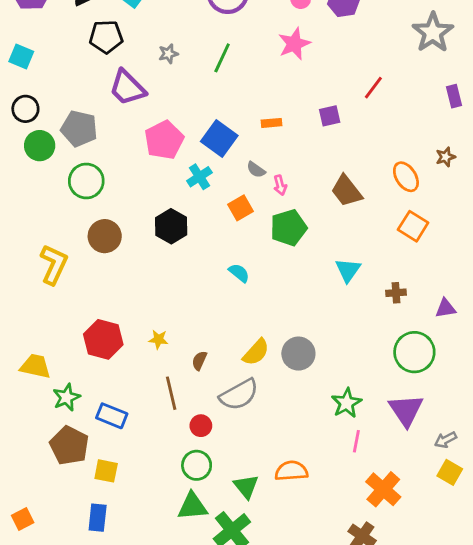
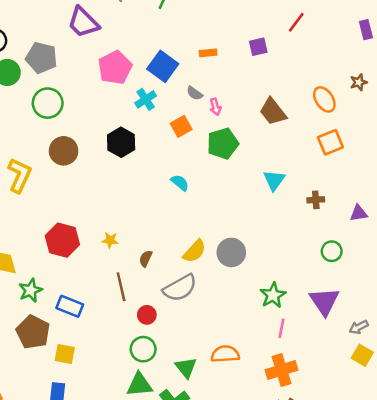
orange square: (413, 226) -> (330, 142), turned 35
green circle: (414, 352) -> (332, 251), size x0.6
orange cross: (383, 489) -> (281, 370), moved, turned 32

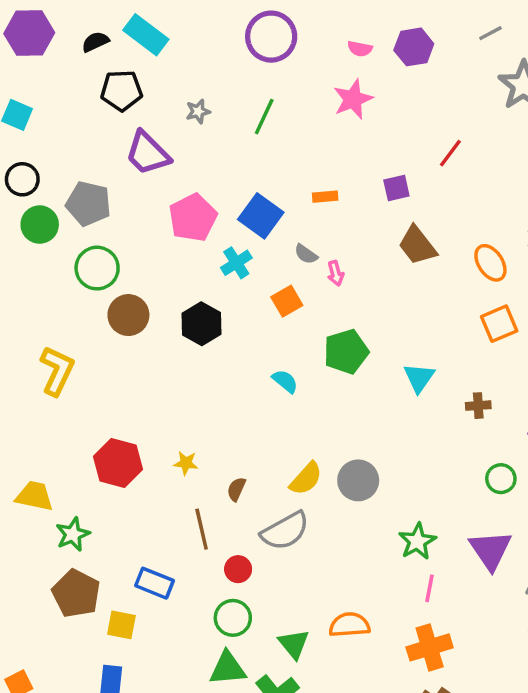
brown trapezoid: (273, 112) -> (417, 245), moved
green pentagon: (223, 143) -> (346, 352), moved
brown circle: (64, 151) -> (128, 315), moved
blue rectangle: (70, 306) -> (155, 583), moved

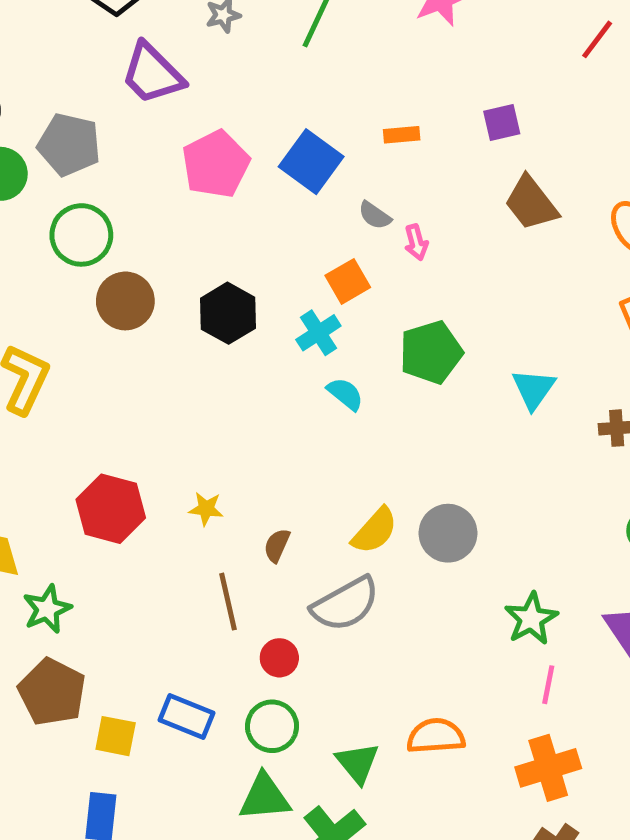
red line: (450, 153) -> (597, 39), moved
cyan cross: (236, 263) -> (318, 333), moved
blue rectangle: (155, 583) -> (186, 716), moved

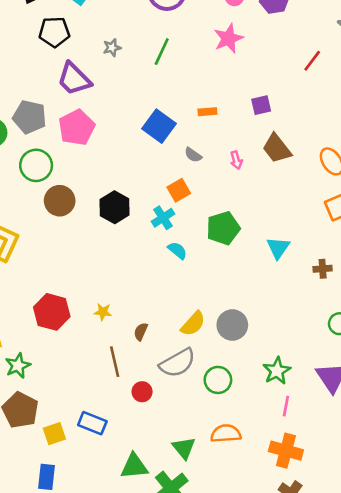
pink pentagon: (216, 164) -> (77, 127), moved
pink arrow: (416, 242) -> (236, 160), moved
green circle: (272, 726) -> (218, 380), moved
yellow square: (116, 736) -> (54, 434), turned -30
orange cross: (548, 768) -> (286, 451), turned 32

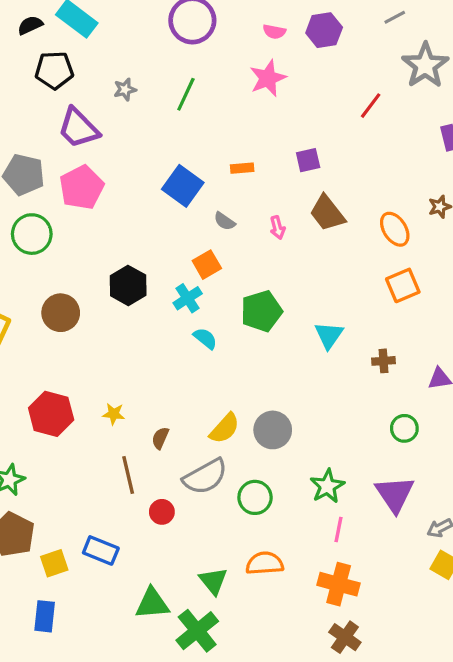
brown circle: (60, 201) -> (61, 313), moved

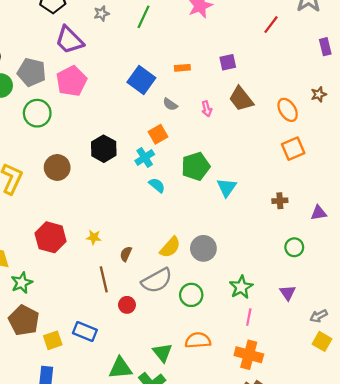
cyan triangle: (329, 335) -> (227, 187), moved
purple triangle: (395, 494) -> (288, 293), size x0.6

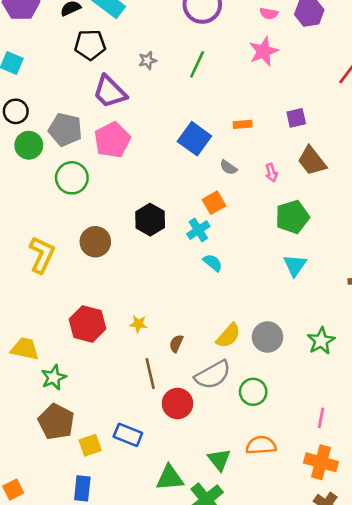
green pentagon: (196, 166) -> (292, 217), moved
green star: (241, 287) -> (321, 341), moved
red circle: (127, 305) -> (178, 404), size x1.5

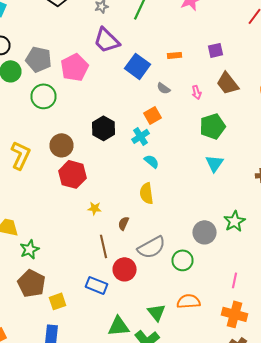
purple trapezoid: (110, 92) -> (106, 40), moved
red hexagon: (87, 324) -> (72, 174), moved
yellow semicircle: (228, 336) -> (146, 193), moved, turned 130
gray circle: (268, 337) -> (204, 232), moved
blue rectangle: (128, 435) -> (96, 285), moved

